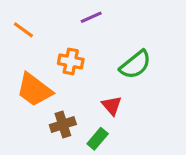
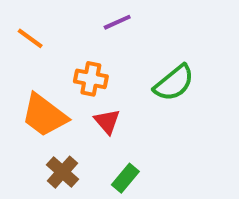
red triangle: (112, 106) -> (107, 121), moved
brown cross: (63, 125) -> (63, 172), moved, turned -30

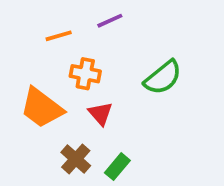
orange line: (30, 38) -> (59, 36), moved, turned -52
brown cross: (63, 172) -> (76, 159), moved

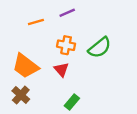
orange cross: (85, 74) -> (66, 45), moved
brown cross: (76, 159) -> (21, 95), moved

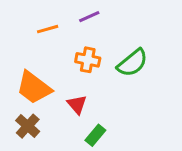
red triangle: (61, 70) -> (77, 104), moved

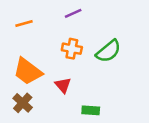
orange line: (48, 29) -> (24, 23), moved
green rectangle: (95, 135) -> (91, 110), moved, turned 54

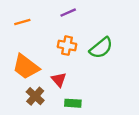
brown cross: (23, 103) -> (35, 96), moved
green rectangle: (91, 110) -> (73, 103), moved

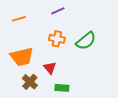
orange trapezoid: (26, 67) -> (22, 57), turned -50

